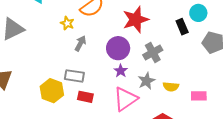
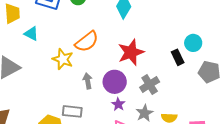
yellow star: (67, 23) -> (63, 59), size x1.5
gray arrow: (80, 43) -> (88, 81), moved, turned -35

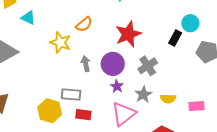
orange semicircle: (87, 42) -> (84, 24), size x0.7
black rectangle: (178, 57) -> (175, 38), turned 56

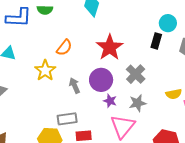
yellow star: (60, 42) -> (45, 70), turned 30
gray star: (143, 95) -> (138, 103), turned 30
yellow semicircle: (168, 99) -> (174, 94), moved

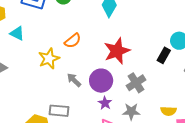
gray arrow: (75, 86) -> (74, 80), turned -35

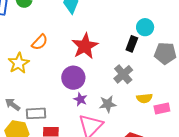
gray arrow: (74, 80) -> (13, 105), moved
gray cross: (136, 83) -> (123, 74), moved

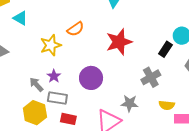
purple circle: (73, 78) -> (91, 78), moved
purple star: (80, 99) -> (54, 76), moved

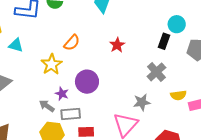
red star: (119, 42) -> (117, 45), size x0.6
purple circle: (91, 78) -> (87, 82), moved

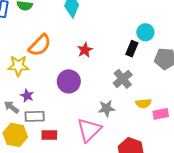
orange semicircle: (72, 43) -> (40, 45), size x1.4
yellow star: (52, 64) -> (18, 66), turned 30
purple circle: (87, 82) -> (69, 81), moved

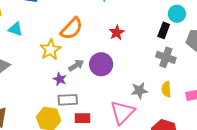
yellow star: (18, 66) -> (50, 50), turned -30
gray cross: (123, 79) -> (166, 57), moved, turned -30
yellow semicircle: (143, 103) -> (166, 89), moved, turned 91
gray arrow: (11, 107) -> (76, 65), moved, turned 112

